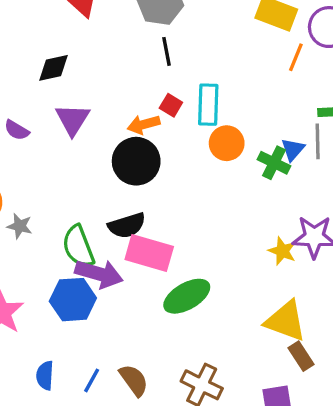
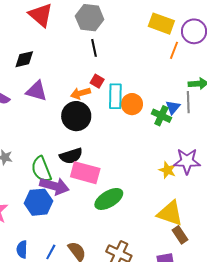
cyan rectangle: (208, 105) -> (115, 96), moved
purple triangle: (73, 119) -> (37, 91), turned -45

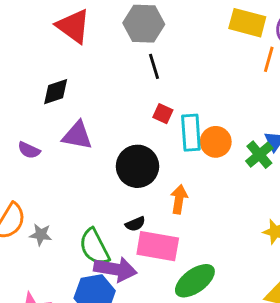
orange arrow: (80, 93) -> (179, 199), moved, turned 120
green cross: (161, 116) -> (259, 155), turned 30
black semicircle: (71, 156) -> (135, 224), size x0.6

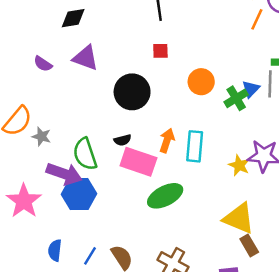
red square: (163, 114) -> (160, 51), turned -35
cyan rectangle: (191, 133) -> (195, 146), moved
orange arrow: (179, 199) -> (167, 141), moved
purple arrow: (115, 269) -> (64, 174), moved

